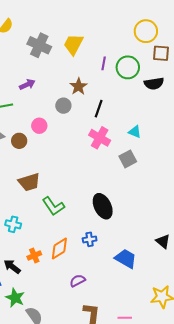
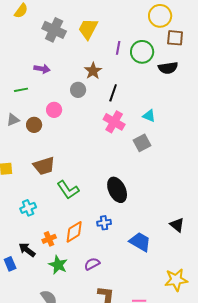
purple arrow: (27, 84) -> (42, 69), turned 35
cyan cross: (13, 224) -> (28, 208), turned -35
green star: (15, 298) -> (58, 265), moved

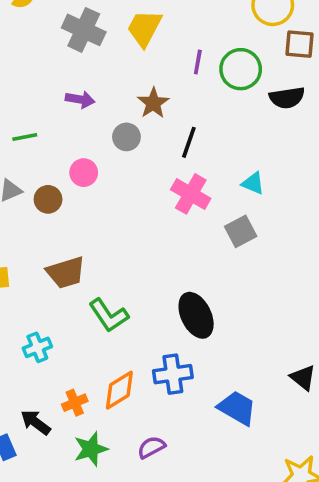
purple arrow: (42, 69) -> (80, 99), moved
blue cross: (104, 223) -> (173, 374), size x1.5
green star: (58, 265) -> (91, 449), turned 30

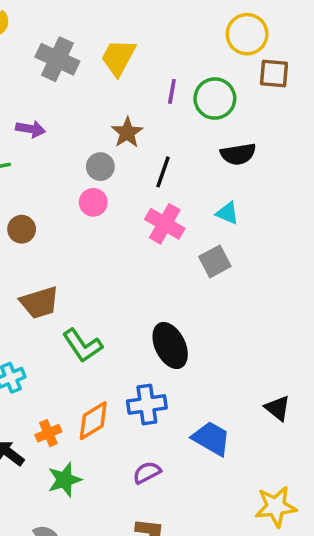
black semicircle: (287, 98) -> (238, 154), moved
purple arrow: (80, 99) -> (31, 129), moved
pink circle: (84, 173) -> (93, 202), moved
purple semicircle: (151, 447) -> (147, 473), moved

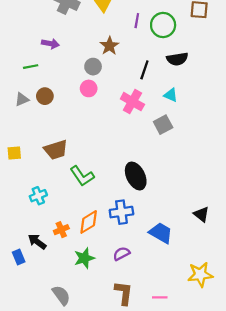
black line: (163, 172) -> (144, 70), moved
brown circle: (22, 229) -> (45, 96), moved
green star: (65, 480) -> (84, 258), moved

